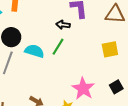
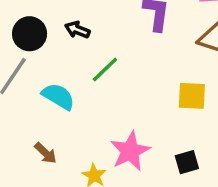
black arrow: (63, 25) -> (77, 30), moved
cyan semicircle: (34, 51) -> (58, 96), moved

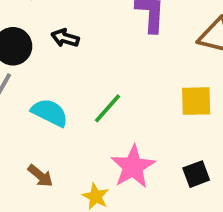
green line: (105, 70) -> (107, 108), moved

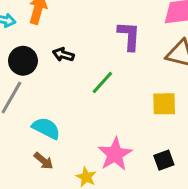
green line: (107, 108) -> (102, 83), moved
cyan semicircle: (50, 113) -> (46, 128), moved

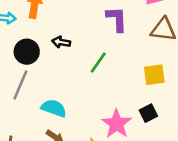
black square: (164, 160) -> (148, 113), moved

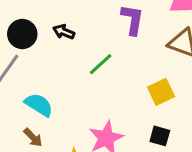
yellow square: (154, 75) -> (161, 92), turned -30
black square: (148, 113) -> (160, 136), moved, turned 30

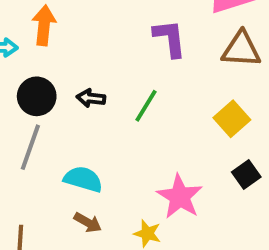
black arrow: (64, 32) -> (91, 98), moved
black square: (160, 136) -> (246, 175), turned -35

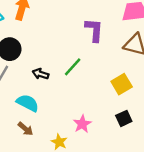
black arrow: (91, 98) -> (41, 74), moved
pink star: (180, 197) -> (82, 124), size x0.7

